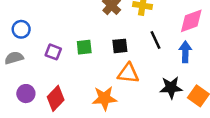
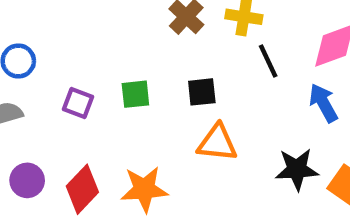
black line: (156, 40) -> (268, 61), moved
blue arrow: (185, 52) -> (323, 103), turned -30
orange star: (104, 98) -> (144, 189), moved

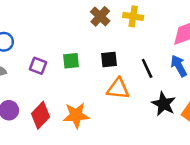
black line: (268, 61) -> (147, 68), moved
black star: (297, 169) -> (164, 104), turned 30

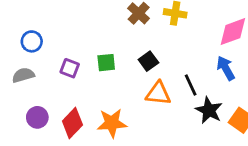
black square: (109, 60) -> (148, 61), turned -30
black line: (147, 68) -> (191, 85), moved

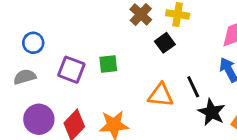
black square: (148, 61) -> (165, 43), moved
purple square: (70, 68) -> (71, 70), size x1.4
purple circle: (37, 117) -> (39, 119), size x1.4

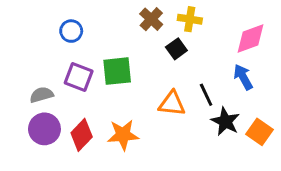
blue circle: (33, 43) -> (71, 31), moved
green square: (108, 64) -> (117, 71), size x1.5
gray semicircle: (25, 77) -> (42, 95), moved

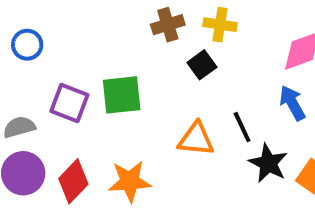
brown cross: (151, 19) -> (168, 25), turned 30
blue circle: (71, 31) -> (27, 45), moved

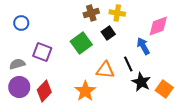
green square: (122, 95) -> (81, 43), moved, turned -30
blue arrow: (292, 103) -> (143, 46), moved
orange star: (130, 181) -> (85, 91), moved, turned -30

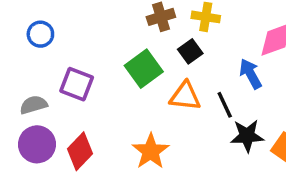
orange triangle: (105, 70) -> (185, 96), moved
black star: (141, 82) -> (247, 136), turned -30

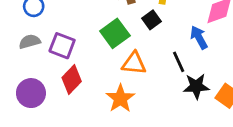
orange triangle: (185, 96) -> (134, 63), moved
gray semicircle: (34, 105) -> (30, 42), moved
red diamond: (80, 151) -> (72, 79), moved

